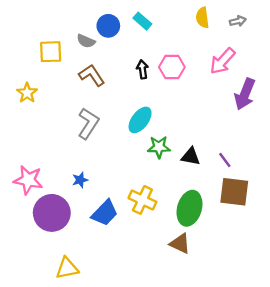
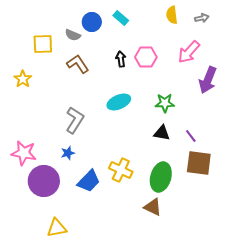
cyan ellipse: (140, 120) -> (119, 102), turned 30
gray L-shape: (88, 123) -> (75, 120), moved
green star: (159, 147) -> (165, 103), moved

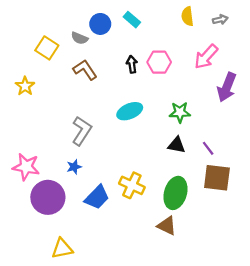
yellow square: (43, 44) -> (47, 48), turned 35

